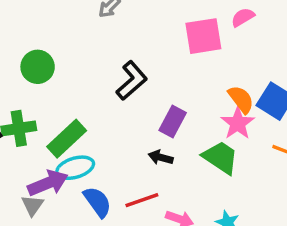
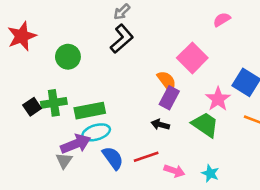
pink square: (203, 36) -> (192, 58), moved, turned -36
black L-shape: (132, 80) -> (122, 39), moved
orange semicircle: (241, 99) -> (167, 81), moved
green rectangle: (67, 139) -> (90, 111), turned 32

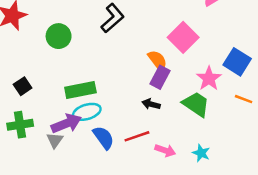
green cross: (54, 103) -> (20, 125), moved

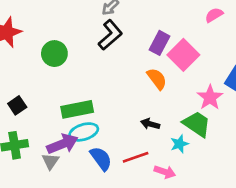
purple rectangle: (160, 77) -> (159, 43), moved
cyan star: (201, 153) -> (179, 144), moved, turned 30

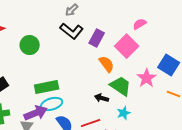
pink semicircle: (214, 15) -> (140, 24), moved
black L-shape: (110, 35) -> (72, 31), turned 80
purple rectangle: (159, 43) -> (97, 38), moved
green trapezoid: (197, 124) -> (121, 86), moved

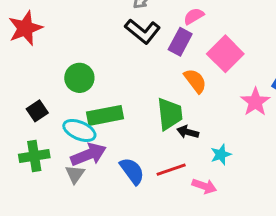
pink semicircle: (140, 24) -> (194, 16), moved
green circle: (30, 45) -> (79, 78), moved
green trapezoid: (121, 86) -> (170, 114), moved, turned 50
cyan ellipse: (52, 104) -> (79, 130), moved, turned 40

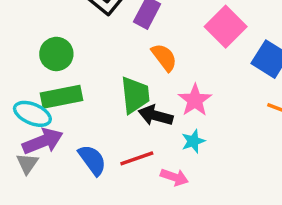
pink square: (225, 54) -> (226, 27), moved
green circle: (79, 78) -> (56, 54), moved
pink star: (255, 102) -> (195, 100), moved
black arrow: (188, 132) -> (156, 116), size x1.4

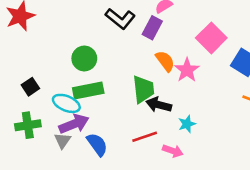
pink star: (195, 100) -> (187, 70), moved
blue semicircle: (92, 160) -> (97, 144), moved

